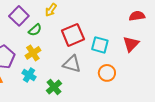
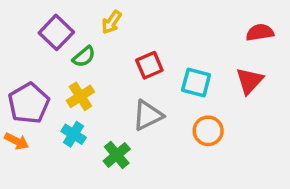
red square: (73, 35) -> (149, 65), size x0.7
gray triangle: (72, 64) -> (148, 115), turned -42

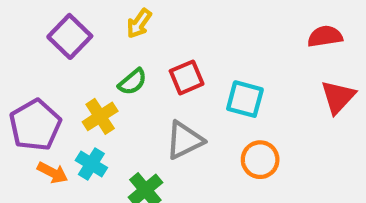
green semicircle: (84, 57) -> (133, 82), moved
red triangle: (250, 81) -> (338, 97), moved
orange arrow: (17, 141) -> (52, 173), moved

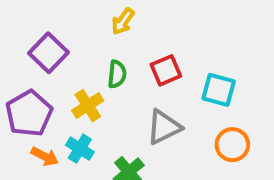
purple square: (70, 36) -> (49, 53), moved
green semicircle: (133, 82) -> (117, 74), turned -44

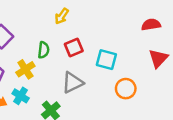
yellow arrow: (123, 21) -> (62, 16), moved
orange circle: (232, 145) -> (126, 89), moved

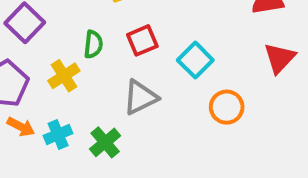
cyan square: (106, 60) -> (195, 60), turned 30
cyan cross: (21, 96) -> (58, 135), moved, turned 35

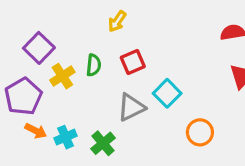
cyan square: (195, 60) -> (167, 93), moved
yellow cross: (64, 76) -> (62, 76), moved
orange circle: (227, 107) -> (200, 132), moved

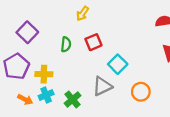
yellow cross: (62, 76) -> (44, 74), moved, turned 35
gray triangle: (131, 107) -> (102, 86), moved
orange arrow: (36, 131) -> (25, 99), moved

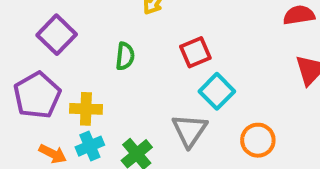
red square: (93, 42) -> (195, 52), moved
gray triangle: (102, 86) -> (189, 130), turned -30

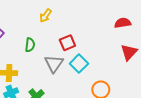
gray triangle: (189, 130) -> (54, 64), moved

